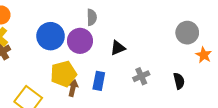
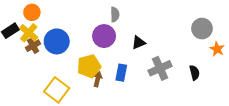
blue circle: (51, 36) -> (57, 41), moved
gray cross: (141, 76) -> (160, 68), size x1.5

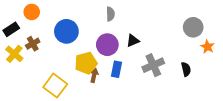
yellow cross: (29, 33) -> (14, 54), moved
purple circle: (104, 36) -> (107, 45), moved
blue circle: (57, 41) -> (66, 31), moved

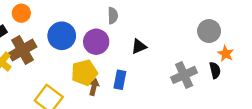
brown cross: (33, 44) -> (23, 50), size x1.6
purple circle: (107, 45) -> (96, 42), moved
gray cross: (153, 65) -> (184, 75), moved
black semicircle: (186, 69) -> (215, 70), moved

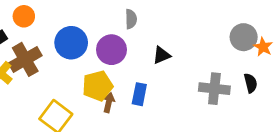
orange star: (226, 54) -> (263, 47), moved
gray cross: (184, 75) -> (214, 89), turned 30

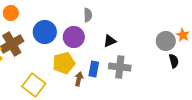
gray circle: (244, 37) -> (166, 41), moved
gray cross: (214, 89) -> (120, 67), moved
brown arrow: (109, 103) -> (79, 79), moved

